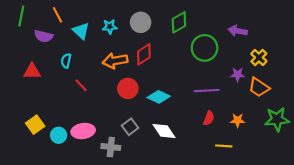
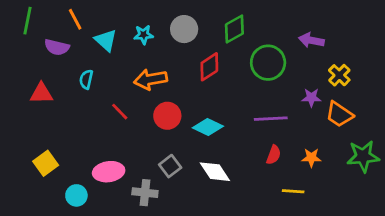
red diamond: (144, 54) -> (209, 67), moved
red line: (81, 85) -> (120, 112), moved
cyan circle: (59, 135) -> (76, 195), moved

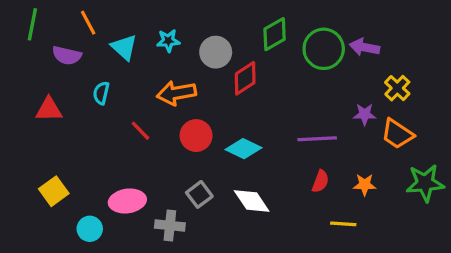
gray circle: (184, 29) -> (216, 52), moved
green circle: (268, 63) -> (324, 49), moved

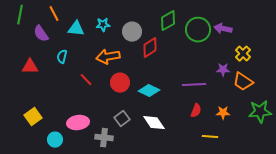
cyan triangle: (124, 47) -> (76, 29), turned -36
purple semicircle: (67, 55) -> (41, 34), turned 42

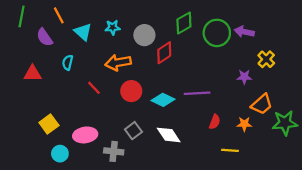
cyan triangle: (76, 29) -> (83, 32), turned 36
orange trapezoid: (243, 82) -> (262, 104), moved, turned -75
purple line: (194, 85) -> (197, 93), moved
yellow square: (33, 117) -> (49, 124), moved

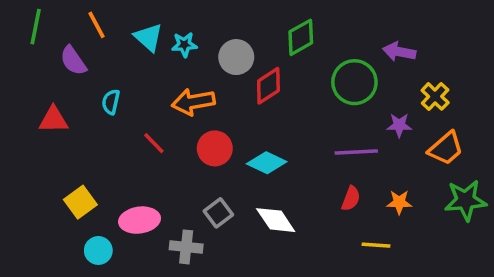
cyan triangle: (83, 32) -> (148, 37), moved
green circle: (217, 33) -> (354, 82), moved
purple line: (197, 93) -> (356, 152), moved
orange trapezoid: (262, 104) -> (446, 148), moved

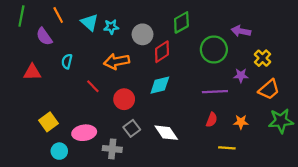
red circle: (215, 148) -> (124, 99), moved
cyan diamond: (267, 163) -> (160, 85), moved, turned -40

